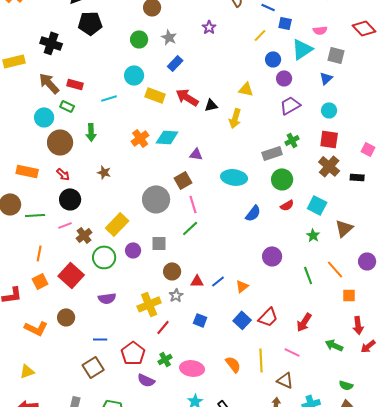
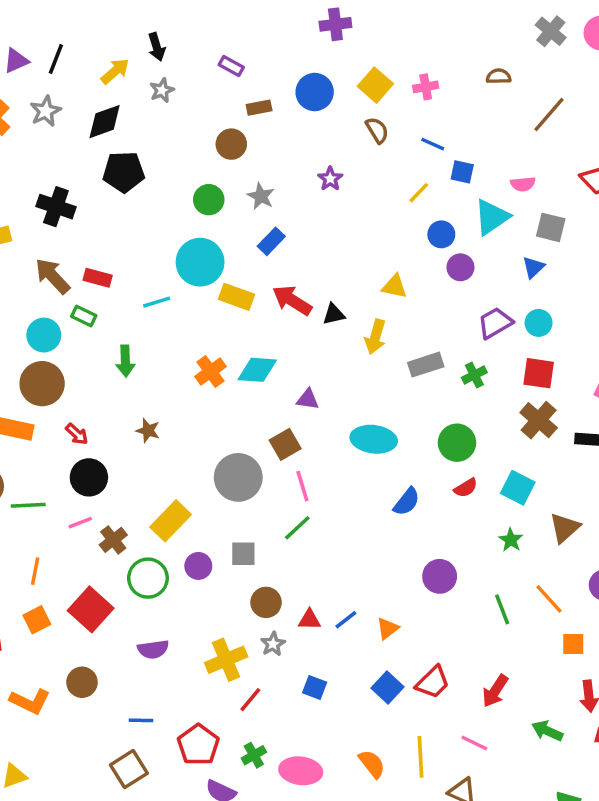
cyan circle: (134, 75) -> (200, 262), size x1.4
purple trapezoid: (290, 105) -> (495, 323), moved
brown circle: (60, 142) -> (42, 384), moved
gray rectangle: (272, 153) -> (426, 365), moved

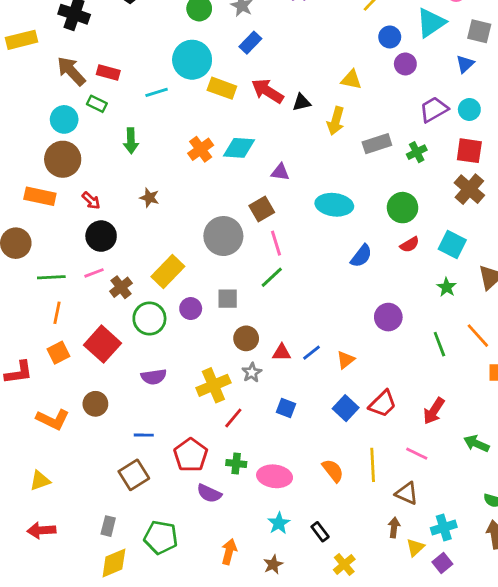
green line: (28, 505) -> (51, 277), moved
green cross: (254, 755) -> (236, 464), turned 36

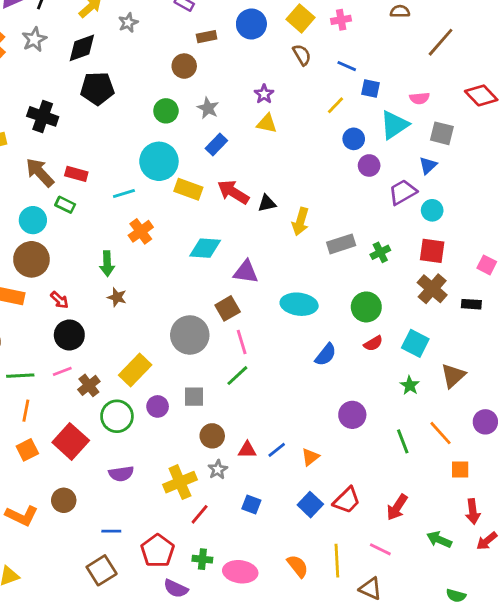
yellow triangle: (351, 80) -> (267, 123), moved
purple trapezoid: (434, 109) -> (403, 192), moved
green arrow: (131, 141) -> (107, 264), moved
orange cross: (201, 149) -> (141, 231), moved
purple triangle: (280, 172) -> (246, 272), size x1.4

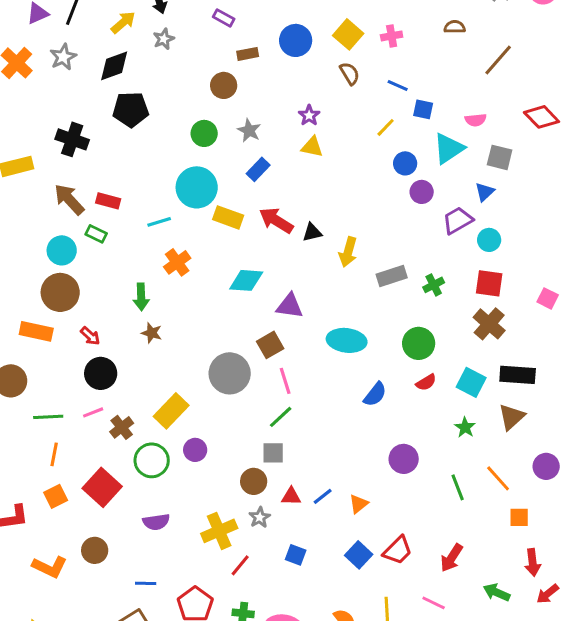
black rectangle: (471, 304) -> (518, 375), moved, size x1.6
gray square: (194, 397) -> (273, 453), moved

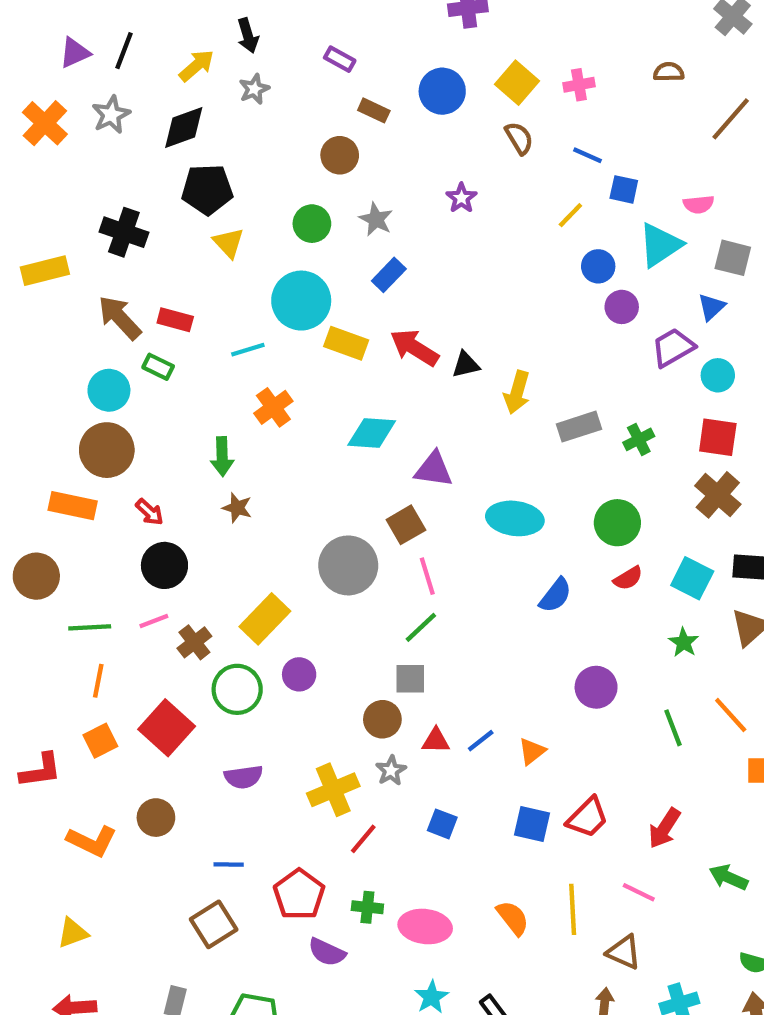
brown rectangle: (248, 54) -> (374, 110), turned 36
yellow triangle: (312, 147) -> (229, 243), moved, turned 35
blue square: (359, 555) -> (532, 824), turned -30

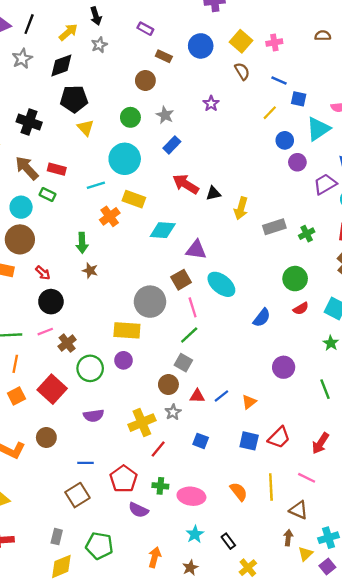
yellow rectangle: (346, 343) -> (134, 199), moved
cyan ellipse: (515, 518) -> (221, 284), moved, turned 32
yellow rectangle: (265, 619) -> (127, 330), moved, turned 50
gray square: (410, 679) -> (183, 363), turned 30

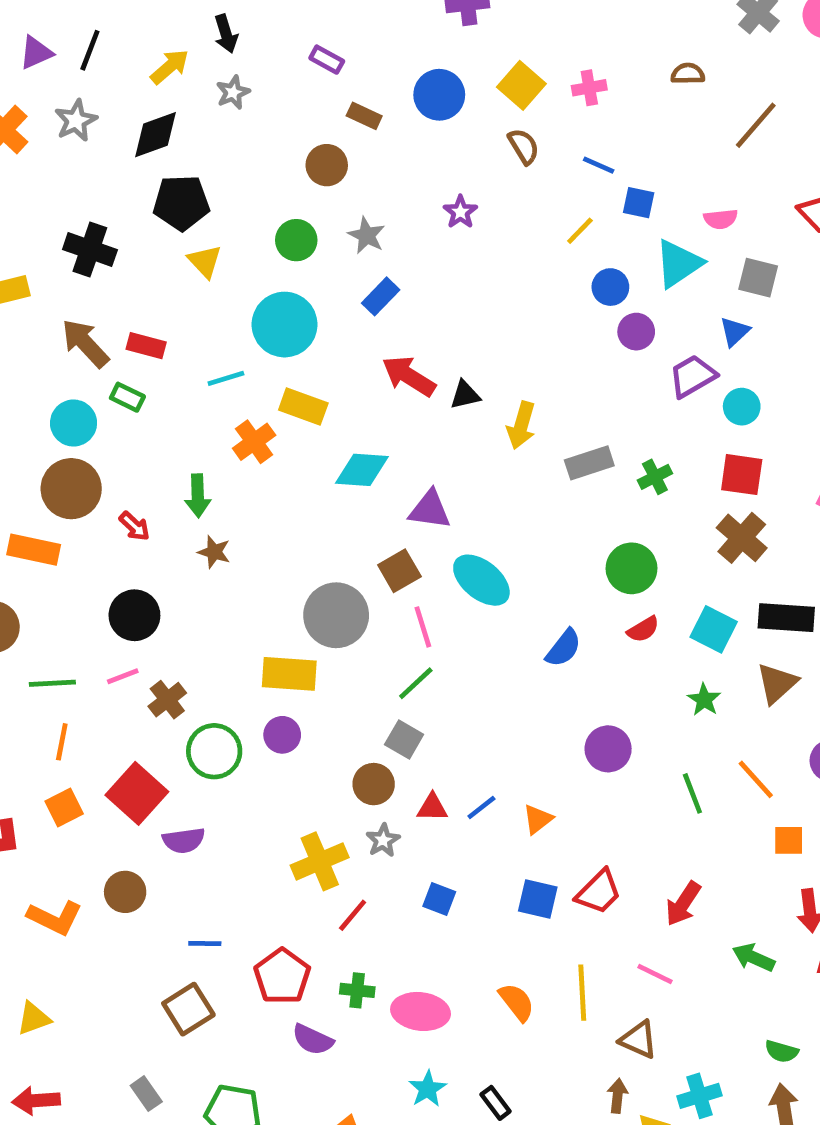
red arrow: (43, 273) -> (134, 526), moved
purple semicircle: (94, 416) -> (184, 840), moved
gray rectangle: (57, 537) -> (146, 1094), turned -49

